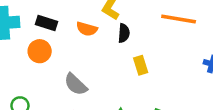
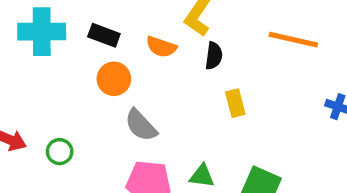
orange circle: (40, 51) -> (114, 79), moved

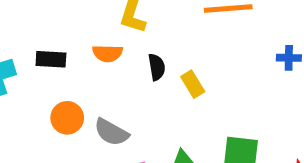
black semicircle: (214, 56) -> (157, 67), moved
orange circle: (114, 79) -> (67, 118), moved

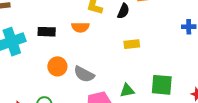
black semicircle: (157, 67) -> (123, 11), moved, turned 35
yellow rectangle: (193, 84) -> (132, 44), turned -63

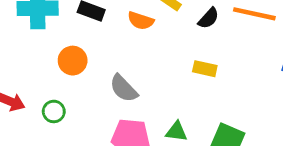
orange circle: (57, 66) -> (73, 61), moved

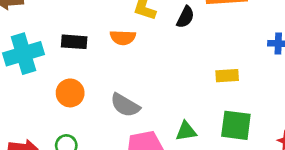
yellow rectangle: (205, 69) -> (227, 76), moved

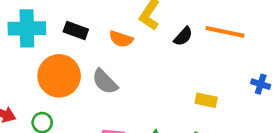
orange circle: (70, 93) -> (59, 76), size x1.6
gray semicircle: (125, 105) -> (105, 82), moved

